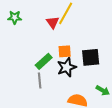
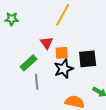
red triangle: (53, 22) -> (47, 43), moved
green rectangle: (44, 61) -> (29, 63), moved

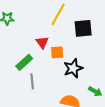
black square: (88, 59) -> (83, 28), moved
black star: (64, 69) -> (73, 68), moved

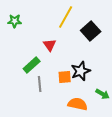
black square: (83, 28) -> (91, 31), turned -36
orange square: (57, 52) -> (65, 77), moved

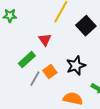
orange square: (65, 77) -> (50, 72), moved, turned -32
gray line: (40, 84) -> (35, 79), turned 35

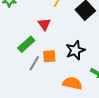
orange square: (50, 72) -> (49, 56), turned 32

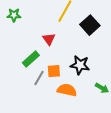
black star: (75, 50) -> (80, 65), turned 30
orange semicircle: (72, 83) -> (67, 90), moved

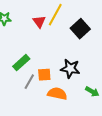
red triangle: (49, 39) -> (39, 22), moved

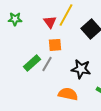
orange square: (44, 75) -> (55, 45), moved
gray line: (29, 82) -> (47, 64), moved

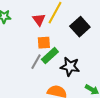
green rectangle: (32, 63) -> (50, 56), moved

